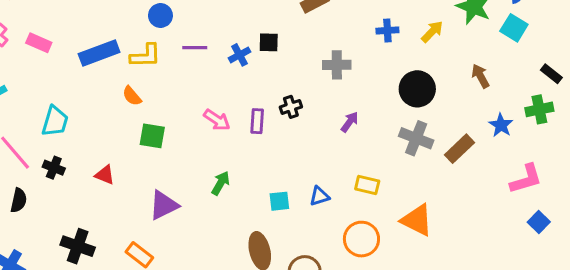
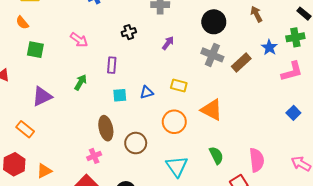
purple rectangle: (257, 121) -> (112, 65), moved
pink L-shape: (526, 179) -> (292, 71), moved

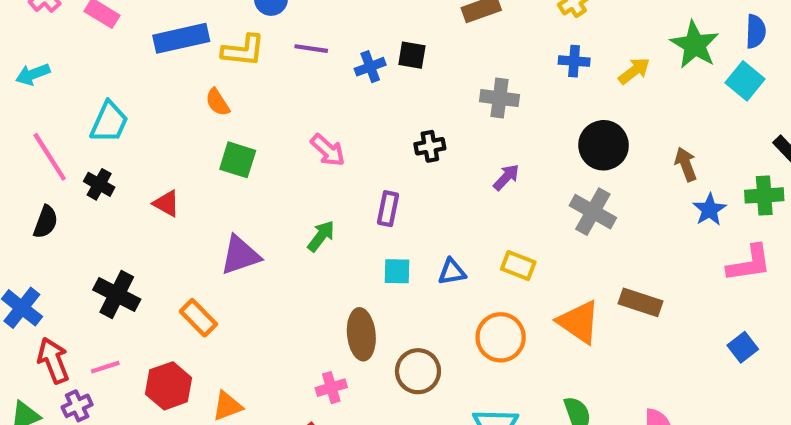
brown arrow: (256, 14) -> (686, 164), moved
brown rectangle: (241, 63) -> (641, 302), moved, turned 54

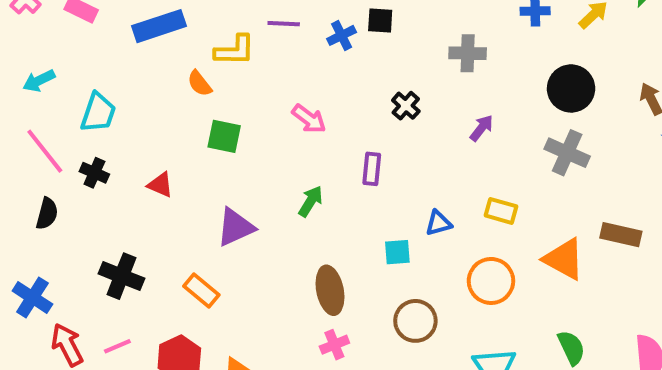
yellow L-shape: (243, 50) -> (235, 50), moved
cyan arrow: (33, 74) -> (39, 81), moved
black cross: (430, 146) -> (406, 106), turned -32
cyan square: (397, 271) -> (397, 252), moved
brown ellipse: (361, 334) -> (330, 290), moved

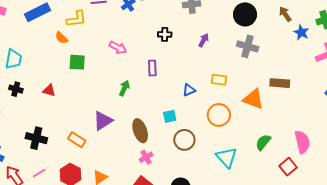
black cross: (406, 106) -> (165, 34), turned -32
purple triangle: (235, 227) -> (103, 121), moved
cyan square: (397, 252) -> (170, 116), moved
green semicircle: (571, 348) -> (263, 142), turned -108

